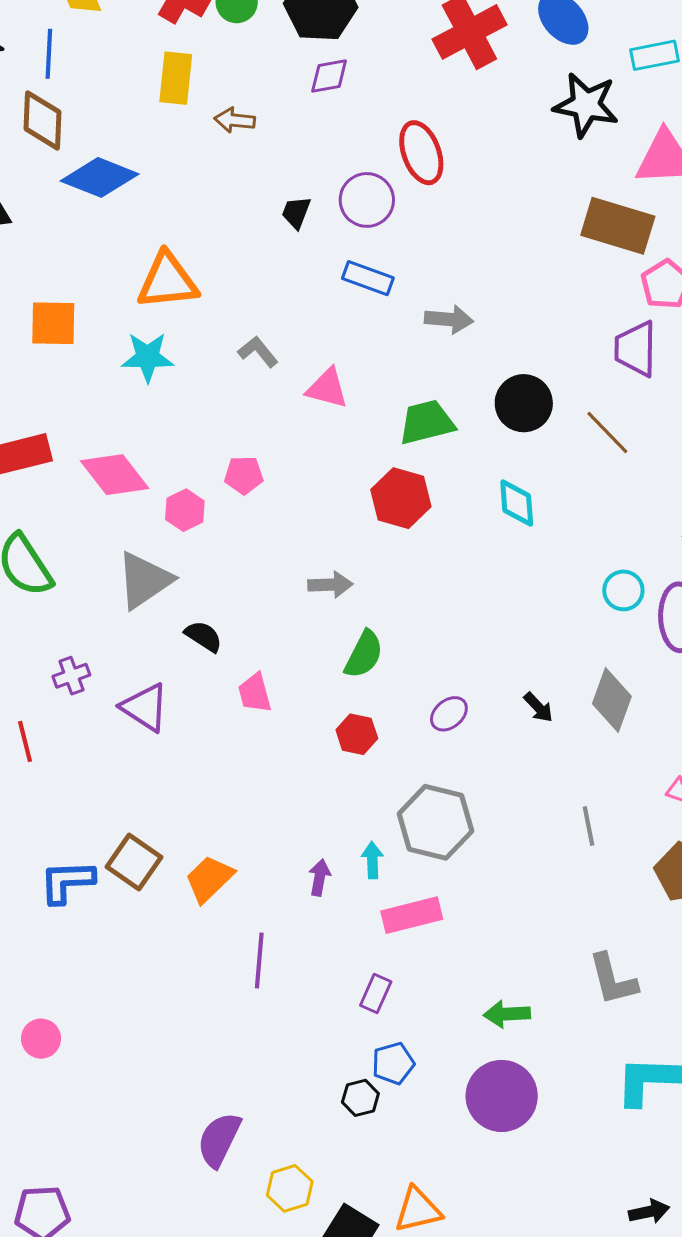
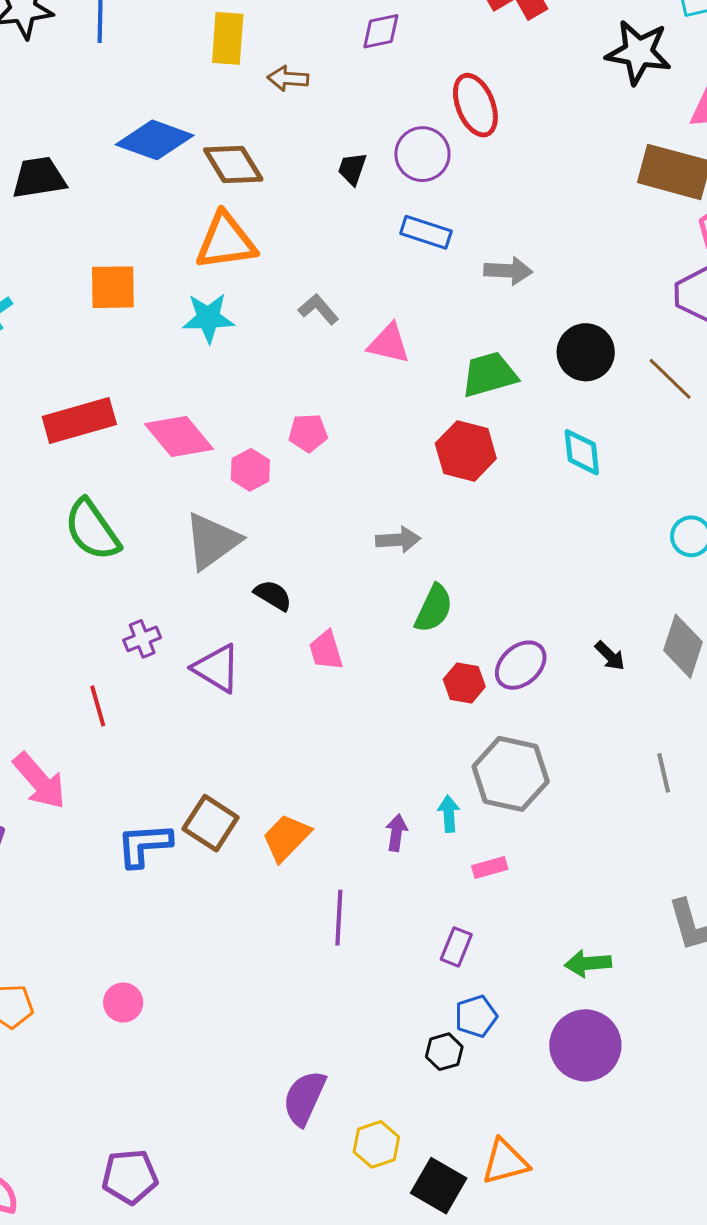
brown diamond: (42, 120) -> (233, 164), moved, turned -32
purple ellipse: (449, 714) -> (521, 665), size x1.4
red hexagon: (357, 734) -> (464, 683), moved
pink rectangle: (412, 915) -> (490, 868), size x0.6

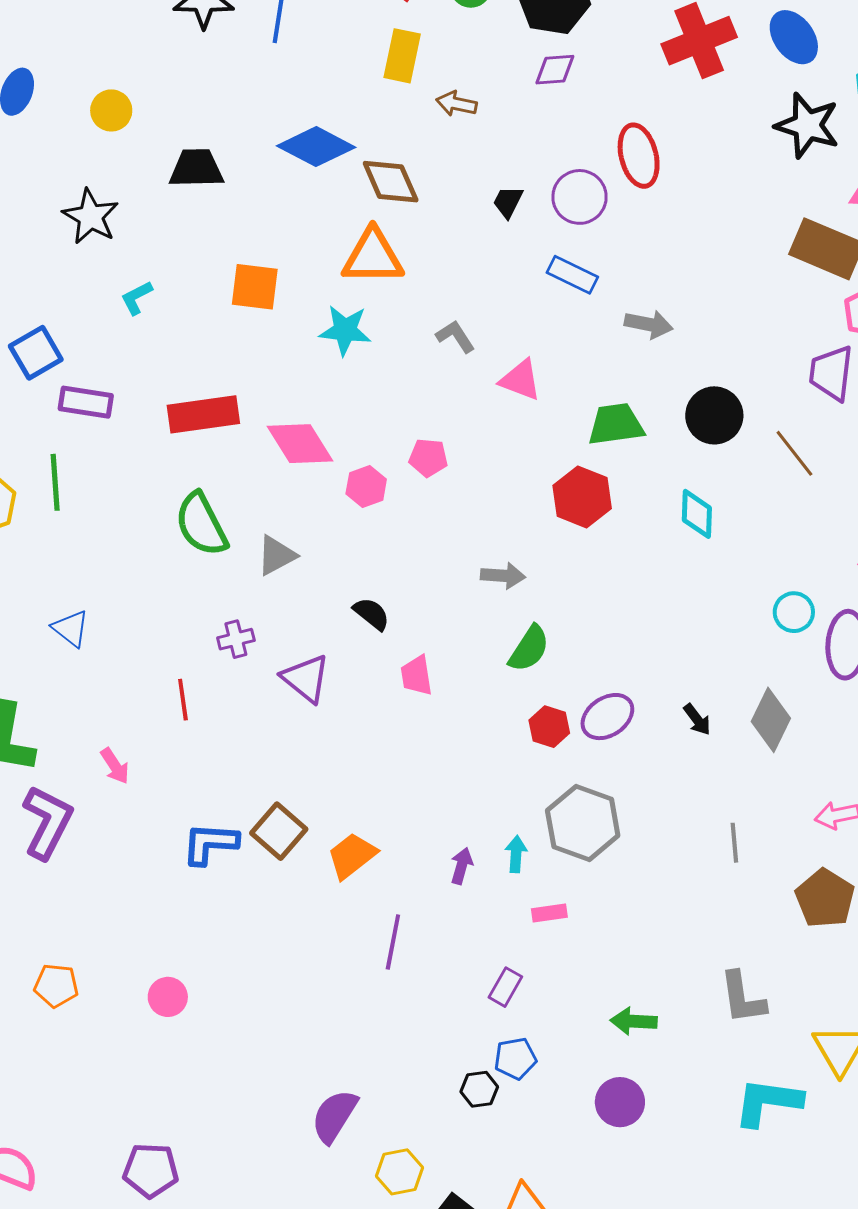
gray triangle: (212, 541) -> (276, 555), moved, size x0.7
pink arrow: (39, 781) -> (115, 766), size x0.6
purple circle: (585, 1045) -> (620, 1102), size x0.7

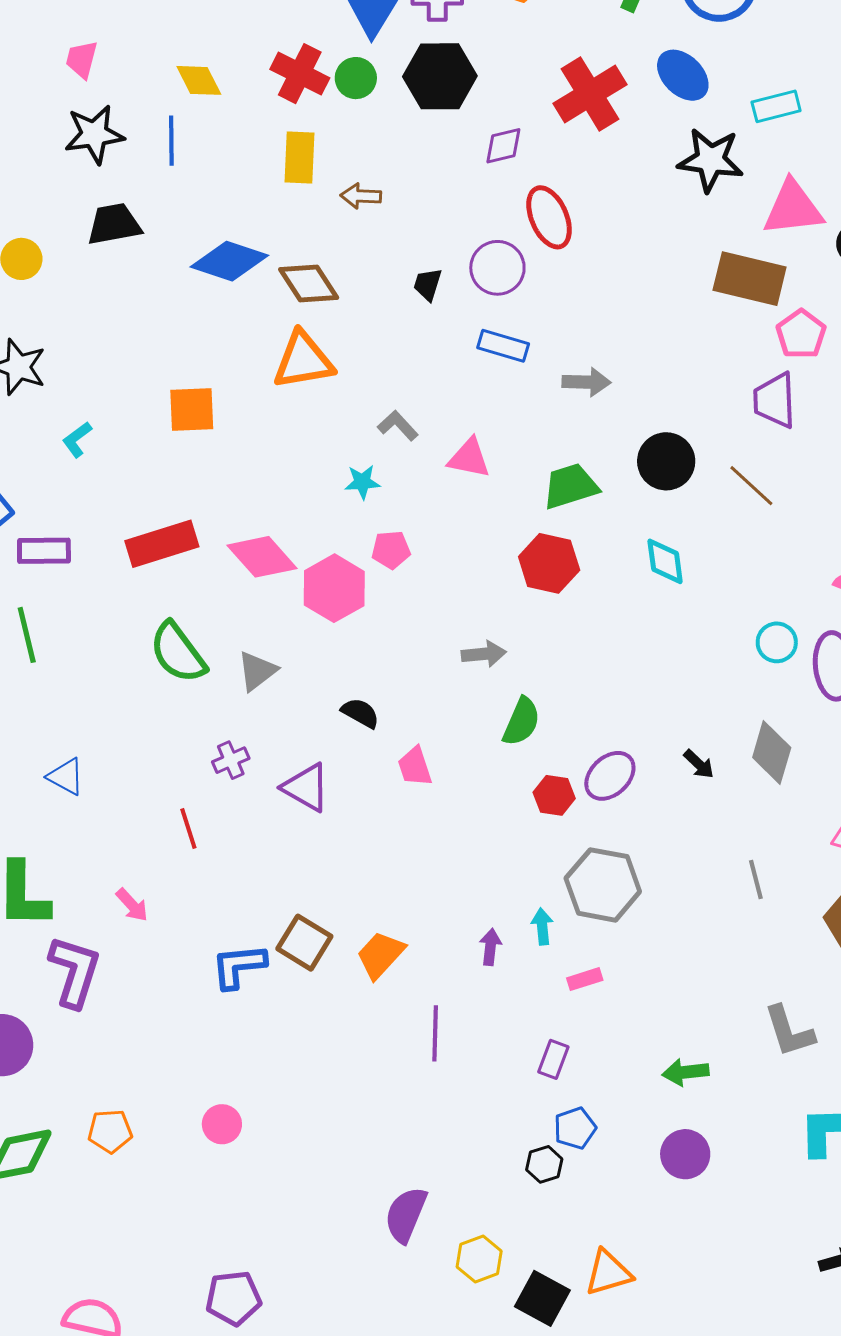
purple diamond: (555, 70) -> (503, 146), moved
black trapezoid: (196, 168) -> (114, 224), moved
cyan star: (345, 330) -> (362, 482), moved, size x0.7
pink hexagon: (366, 486) -> (334, 588), size x1.6

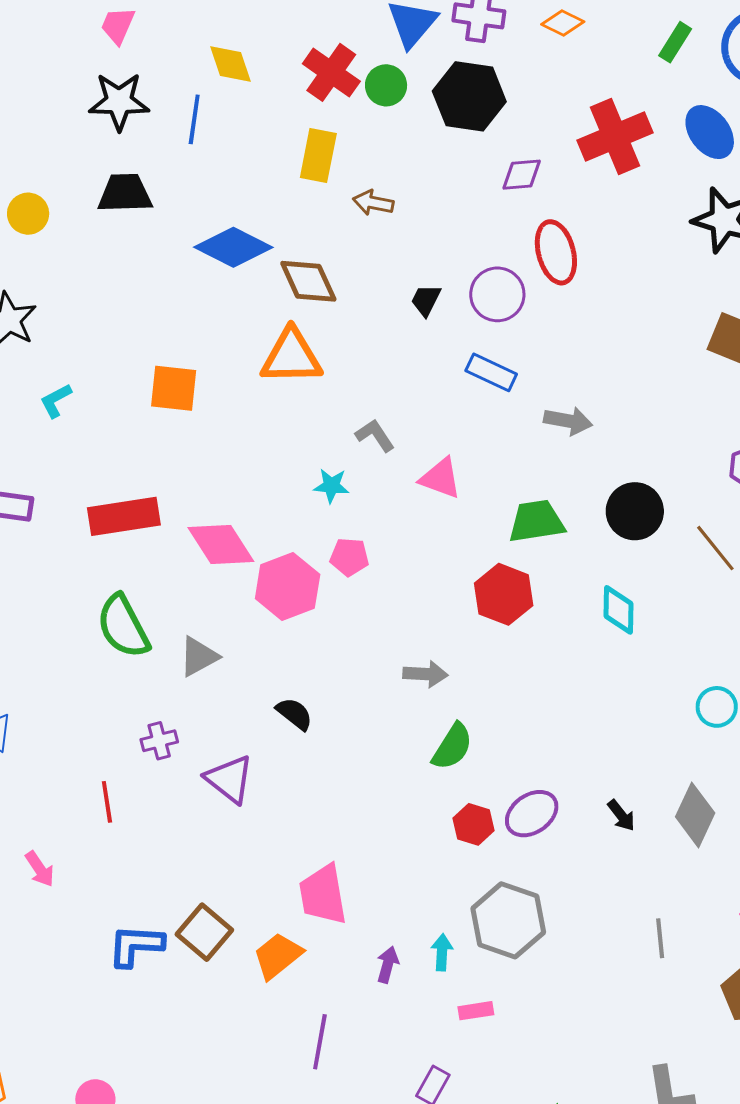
pink trapezoid: (415, 767) -> (323, 895), moved, size x1.5

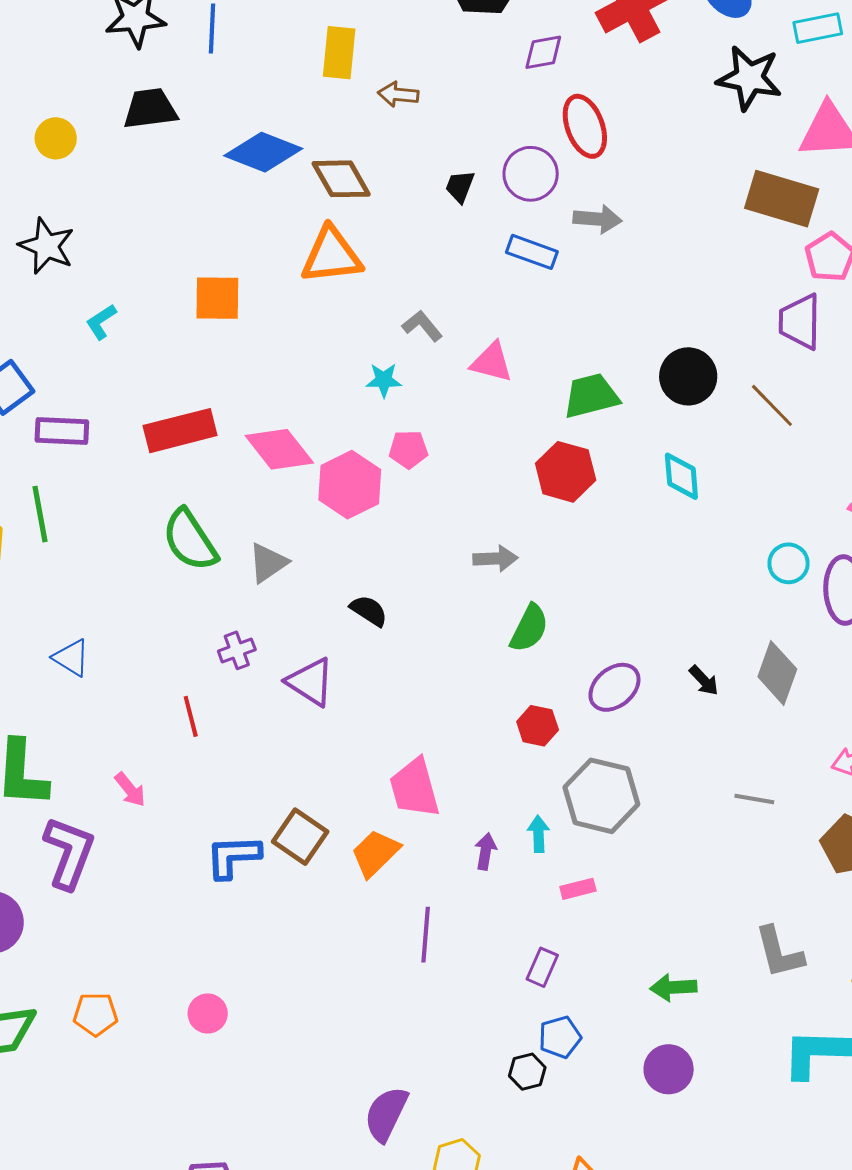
gray arrow: (568, 421) -> (598, 219), moved
red hexagon: (473, 824) -> (538, 726), moved
gray line: (660, 938) -> (754, 799), turned -69

